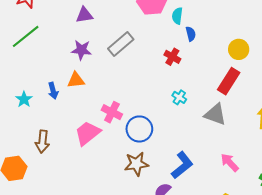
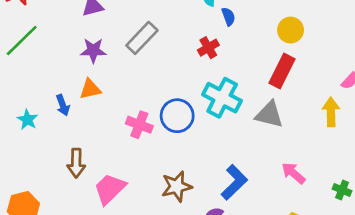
red cross: (172, 57) -> (208, 48), turned 35
cyan cross: (179, 97) -> (222, 98), size x2.0
blue circle: (139, 129) -> (177, 116), moved
pink trapezoid: (87, 133) -> (110, 189), moved
brown arrow: (42, 142) -> (76, 163), moved

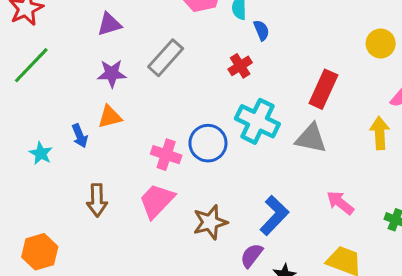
yellow circle: (291, 30) -> (381, 43), moved
pink trapezoid: (110, 189) -> (157, 201), moved

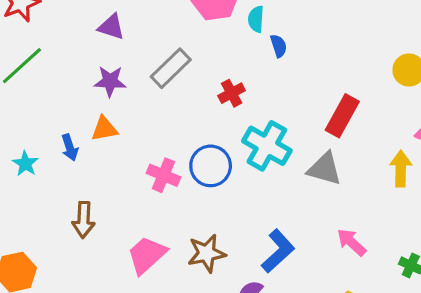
purple triangle: (109, 24) -> (111, 27), turned 30
red cross: (240, 66) -> (232, 93), moved
pink trapezoid: (157, 201) -> (147, 255), moved

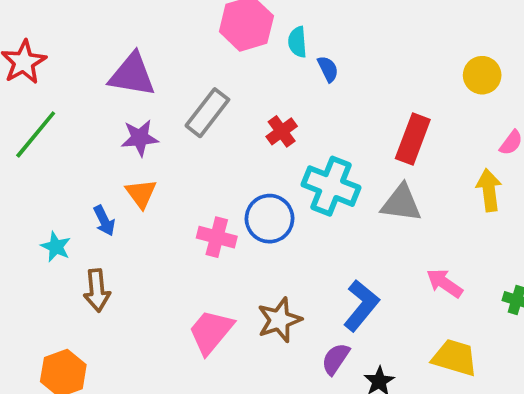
purple triangle: (111, 27) -> (132, 75), size x1.5
orange triangle: (104, 129) -> (141, 194), turned -48
brown arrow: (84, 220) -> (97, 290), moved

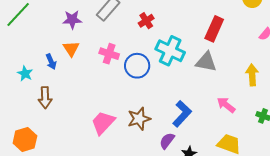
yellow arrow: (489, 190) -> (252, 75), moved
pink cross: (217, 237) -> (109, 54), moved

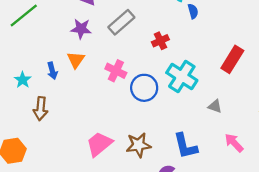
gray triangle: (206, 62) -> (215, 106), moved, size x0.6
blue L-shape: (182, 114) -> (185, 146), turned 116

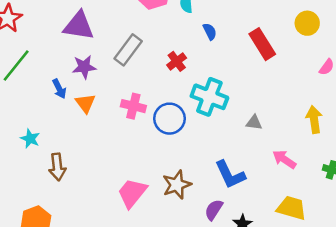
blue semicircle: (193, 11) -> (210, 31), moved
red rectangle: (232, 59) -> (262, 44), moved, turned -52
blue arrow: (52, 71) -> (59, 89), moved

